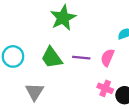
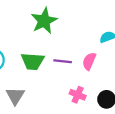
green trapezoid: (52, 58) -> (33, 61), turned -50
pink cross: (105, 88) -> (78, 95), moved

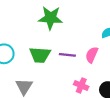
green star: (44, 21) -> (51, 18), turned 30

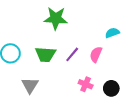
purple line: (67, 55) -> (72, 54), turned -56

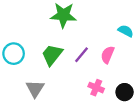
cyan semicircle: (112, 33) -> (126, 31), turned 48
green trapezoid: (45, 54) -> (52, 55), turned 125

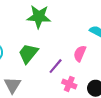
purple line: (81, 55) -> (56, 66), moved

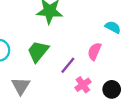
pink cross: (69, 84) -> (83, 85), turned 32

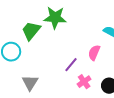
green trapezoid: (38, 51) -> (31, 31), moved

